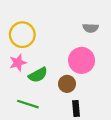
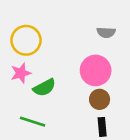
brown circle: (67, 84) -> (100, 99), moved
black rectangle: (76, 108) -> (102, 127), moved

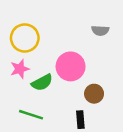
pink circle: (96, 70) -> (71, 66), moved
black rectangle: (102, 127) -> (80, 120), moved

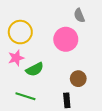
gray semicircle: (100, 31) -> (79, 15), moved, turned 64
pink circle: (71, 66) -> (66, 39), moved

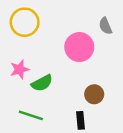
gray semicircle: (79, 15) -> (105, 26), moved
yellow circle: (20, 32) -> (25, 22), moved

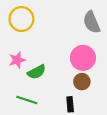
gray semicircle: (105, 26) -> (92, 22), size x1.5
pink circle: (79, 47) -> (83, 58), moved

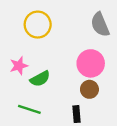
yellow circle: (21, 19) -> (38, 25), moved

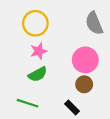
pink star: (19, 66) -> (39, 51), moved
black rectangle: (77, 114) -> (72, 108), turned -40

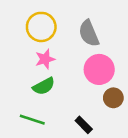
gray semicircle: (94, 23) -> (89, 33), moved
brown circle: (84, 84) -> (113, 98), moved

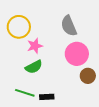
yellow circle: (41, 27) -> (19, 27), moved
black rectangle: (84, 125) -> (47, 97), moved, turned -48

